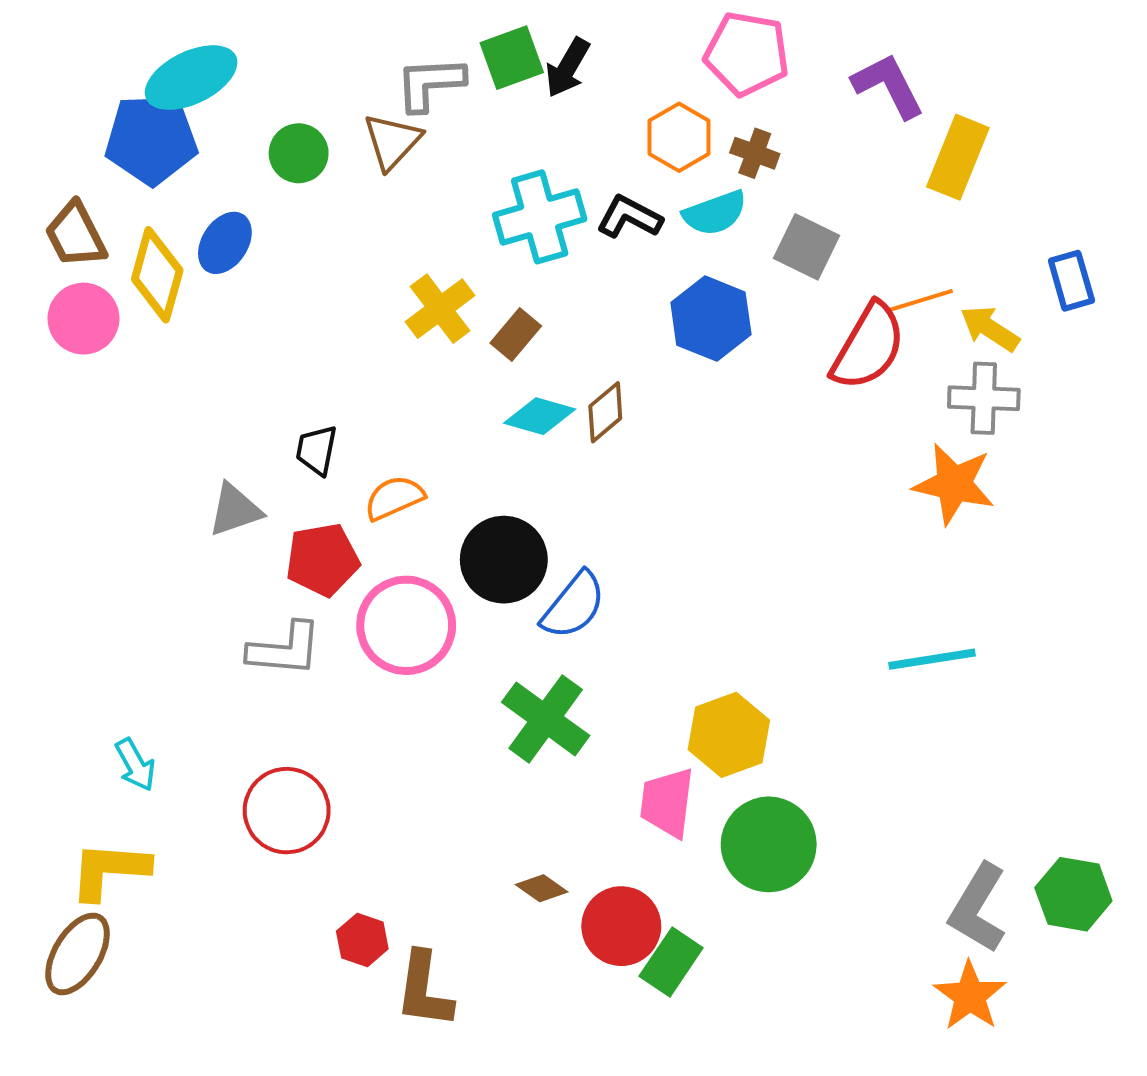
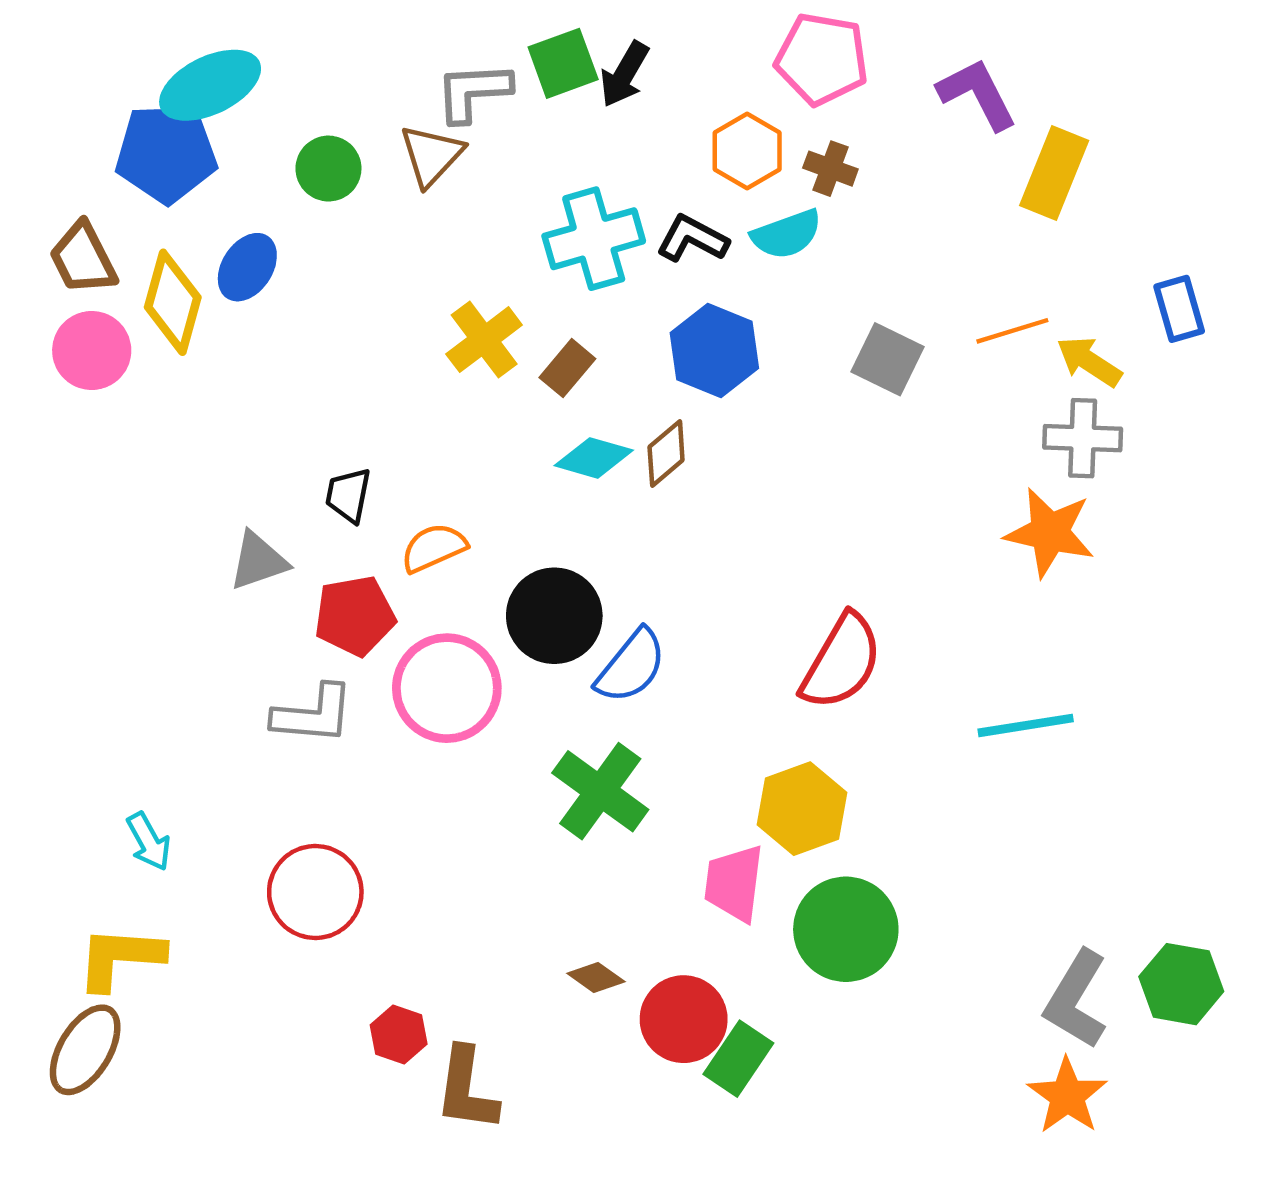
gray square: (807, 247) -> (887, 359), moved
blue hexagon: (711, 319) -> (714, 350), moved
red semicircle: (868, 346) -> (841, 662), moved

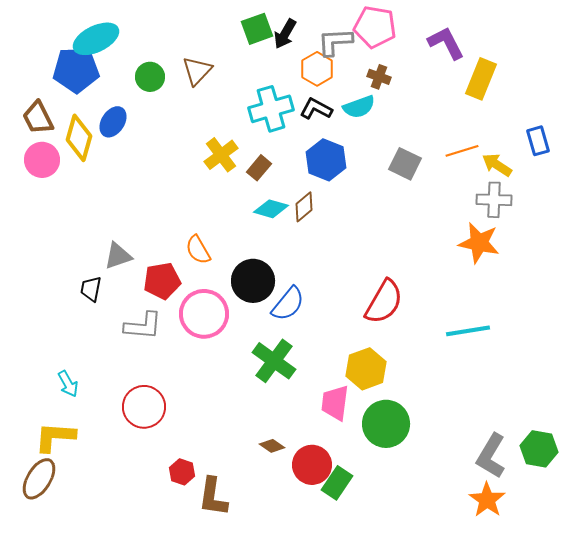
gray L-shape: (473, 92) -> (335, 42), moved
orange hexagon: (747, 151) -> (317, 69), moved
black trapezoid: (348, 495) -> (91, 289), moved
orange semicircle: (434, 548) -> (198, 250), turned -96

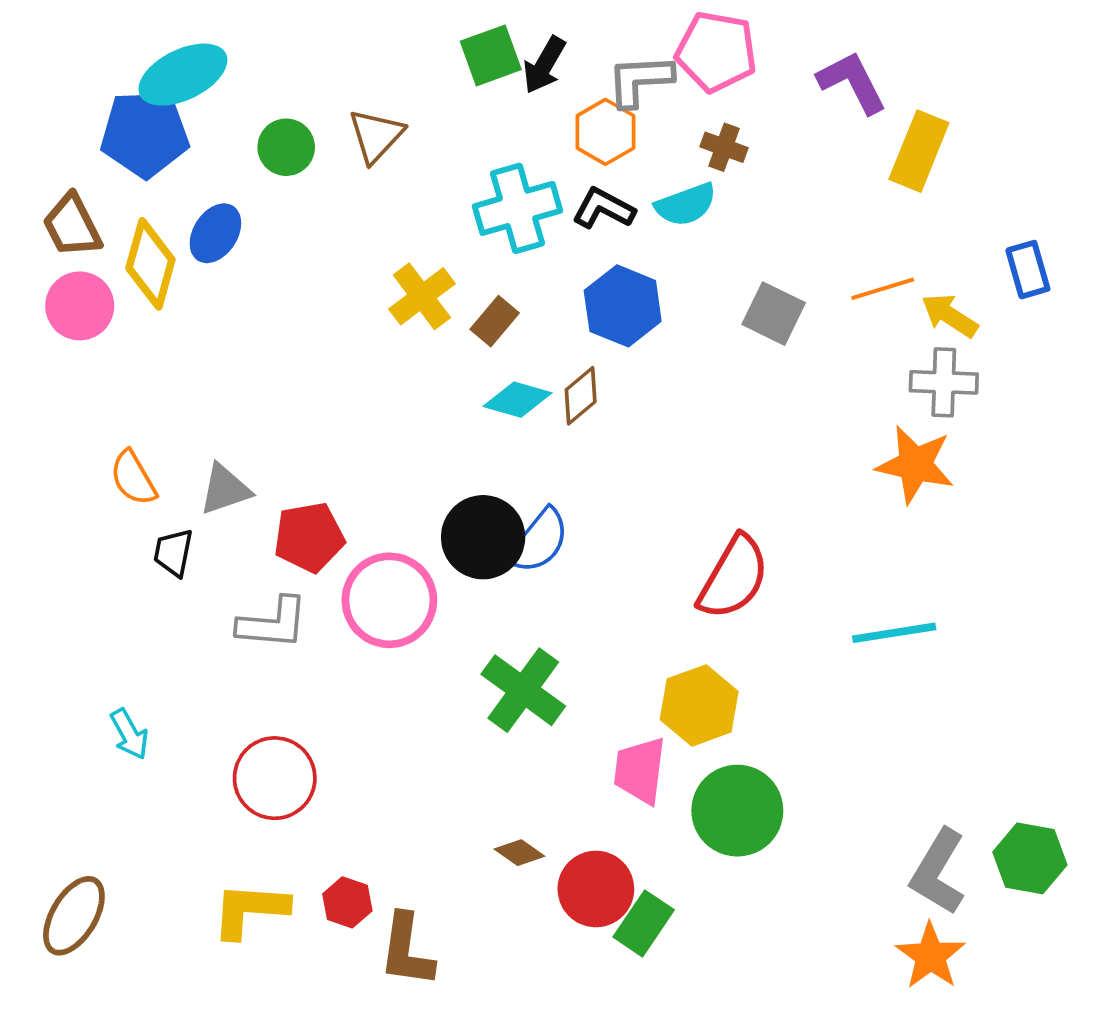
orange semicircle: (198, 250) -> (133, 478), moved
blue semicircle: (288, 304) -> (539, 541), moved
yellow L-shape: (55, 437) -> (250, 910), moved

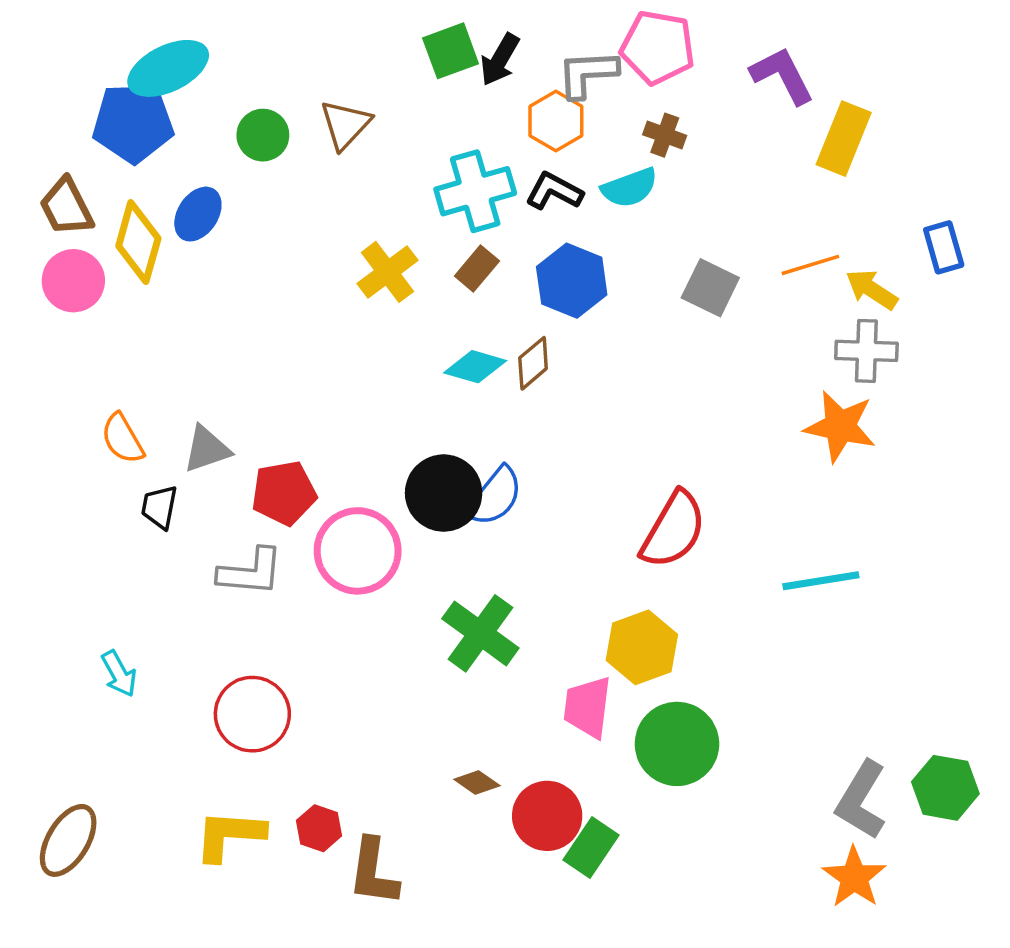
brown rectangle: (495, 321) -> (477, 268), moved

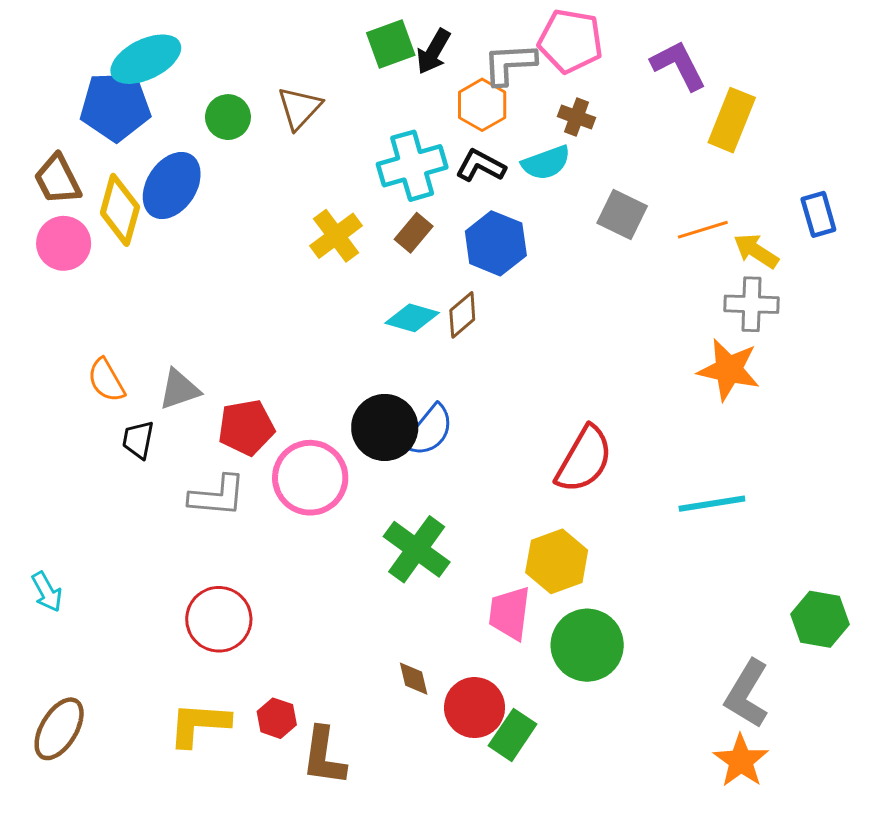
blue ellipse: (198, 214) -> (172, 186), size x1.4
gray square: (710, 288) -> (622, 214), moved
cyan arrow: (119, 674) -> (47, 592), moved
brown diamond: (477, 783) -> (414, 679), turned 42
green hexagon: (945, 788) -> (820, 619), moved

